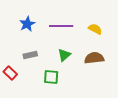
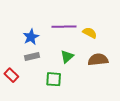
blue star: (27, 24) -> (31, 37), moved
yellow semicircle: (95, 29) -> (90, 33), moved

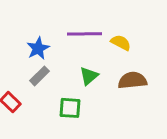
gray rectangle: (32, 56) -> (40, 76), turned -32

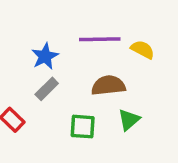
green triangle: (89, 76) -> (129, 120), moved
brown semicircle: (132, 80) -> (108, 85), moved

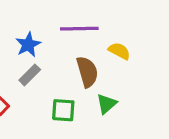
yellow semicircle: (143, 49) -> (119, 51), moved
brown semicircle: (108, 85) -> (87, 72), turned 80

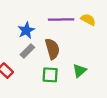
yellow semicircle: (119, 51) -> (88, 20), moved
brown semicircle: (87, 72) -> (52, 49), moved

